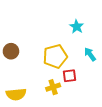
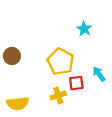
cyan arrow: (90, 54) -> (99, 74), moved
yellow pentagon: (55, 56) -> (61, 62), turned -30

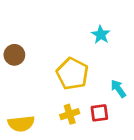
brown circle: (12, 56) -> (14, 55), moved
red square: (76, 83) -> (99, 113), moved

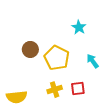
brown circle: (14, 55) -> (30, 49), moved
cyan arrow: (118, 89) -> (93, 61), moved

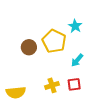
yellow pentagon: (57, 58) -> (54, 41), moved
cyan arrow: (93, 61) -> (77, 60), moved, turned -104

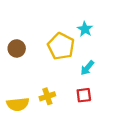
brown circle: (29, 47) -> (17, 48), moved
yellow cross: (52, 85) -> (47, 96), moved

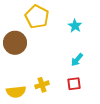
yellow pentagon: (61, 46) -> (37, 17), moved
brown circle: (17, 48) -> (15, 43), size x1.5

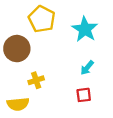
cyan star: (75, 26) -> (85, 29), size x1.6
yellow cross: (42, 85) -> (36, 80), moved

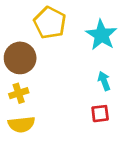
cyan arrow: (87, 68) -> (104, 81), turned 119
yellow cross: (36, 80) -> (19, 93), moved

